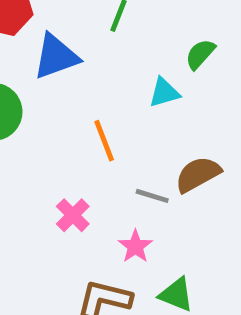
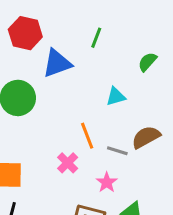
cyan triangle: (164, 93) -> (116, 96), moved
orange line: (104, 141) -> (87, 136), moved

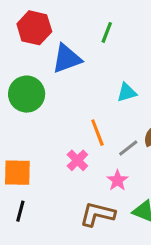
gray line: (117, 151) -> (128, 148), turned -55

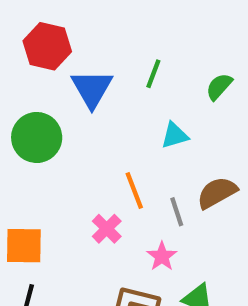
green line: (107, 32) -> (153, 74), moved
blue triangle: (67, 59) -> (92, 89), turned -40
gray line: (128, 148) -> (177, 212), turned -70

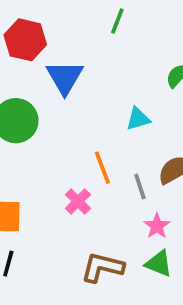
green line: (153, 74) -> (117, 21), moved
pink star: (162, 256) -> (157, 226), moved

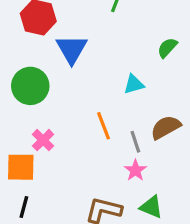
pink cross: (78, 201) -> (43, 140), moved
pink star: (157, 226) -> (135, 170), moved

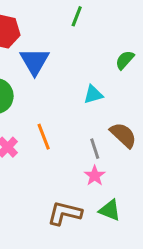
orange line: (104, 126) -> (44, 137), moved
brown semicircle: (166, 127) -> (123, 135), turned 72

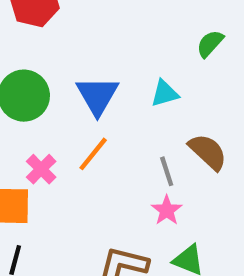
blue triangle: (35, 61) -> (97, 96), moved
orange line: (44, 137) -> (93, 154), turned 60

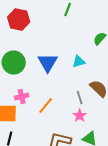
orange line: (93, 154) -> (46, 106), moved
pink cross: (41, 169) -> (22, 96), turned 32

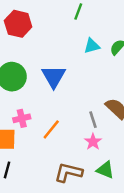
cyan triangle: (79, 62) -> (92, 46), moved

